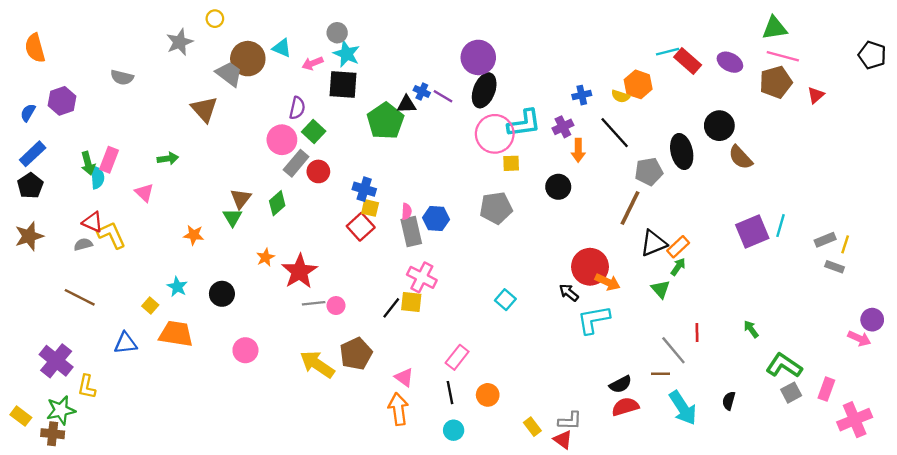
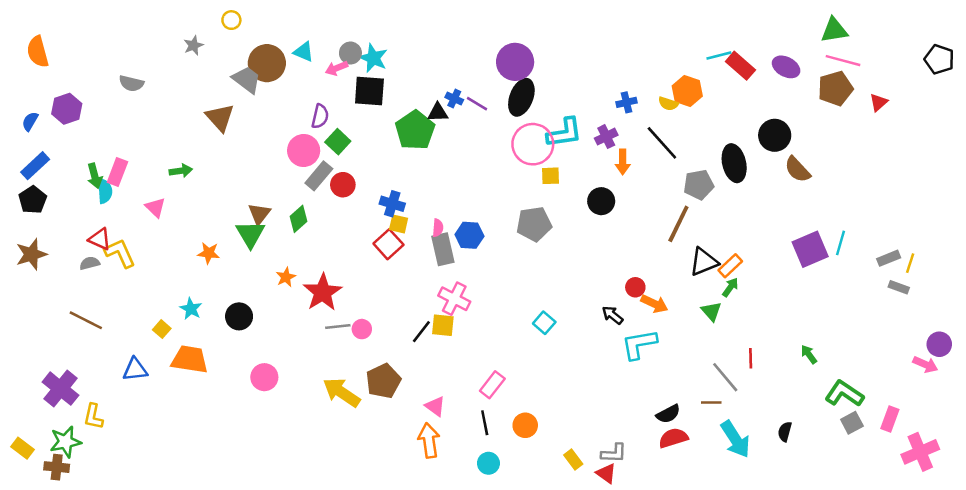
gray circle: (337, 33) -> (350, 53), moved
gray star: (180, 42) -> (193, 45), size x0.7
green triangle: (233, 217) -> (250, 234), size x1.4
red circle: (590, 267) -> (635, 287), size x0.5

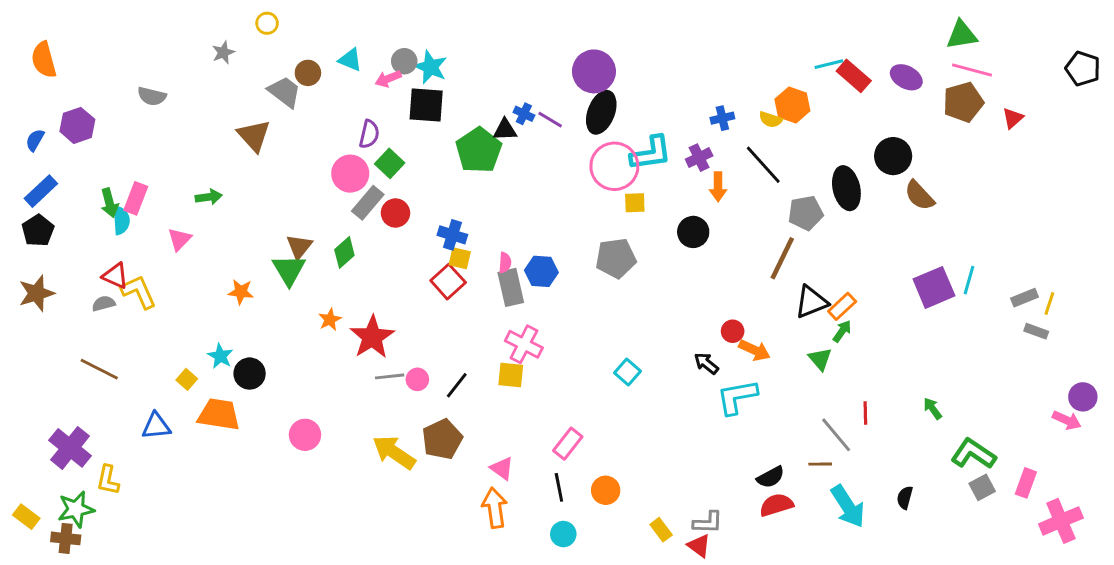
brown circle: (267, 63) -> (308, 73), size x0.6
pink triangle: (155, 207) -> (179, 239), turned 30
black circle: (239, 316) -> (250, 374), moved
black line: (421, 332) -> (457, 385), moved

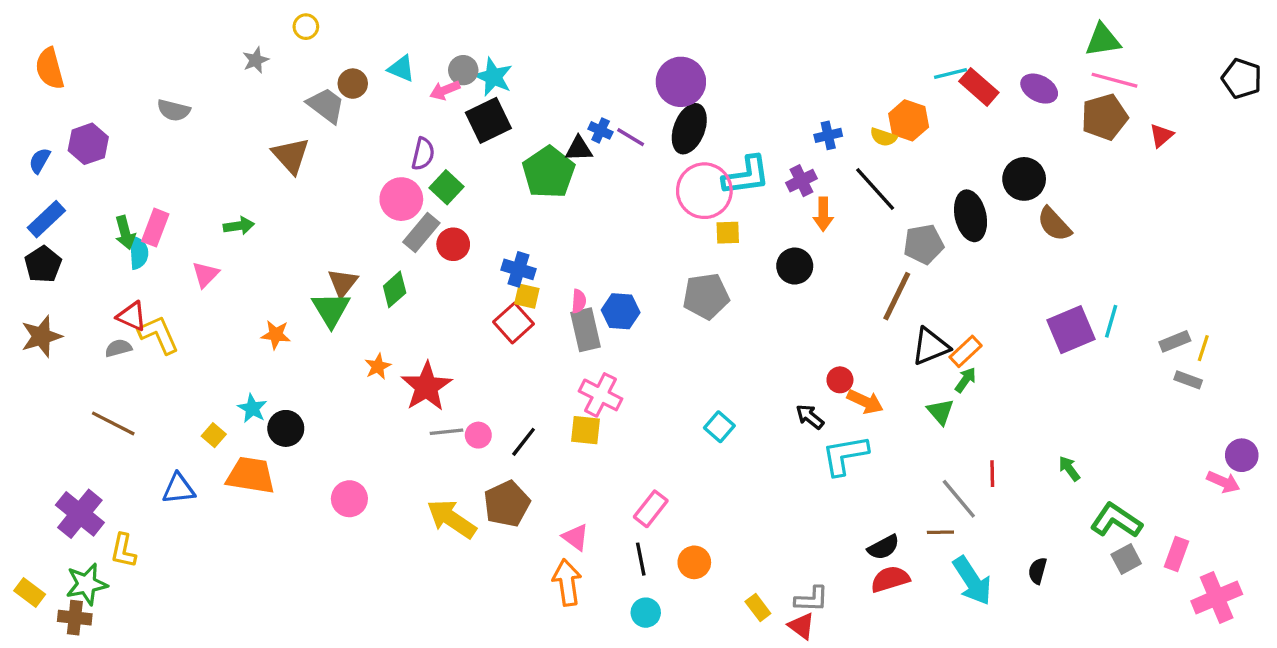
black square: (426, 105) -> (488, 120), turned -30

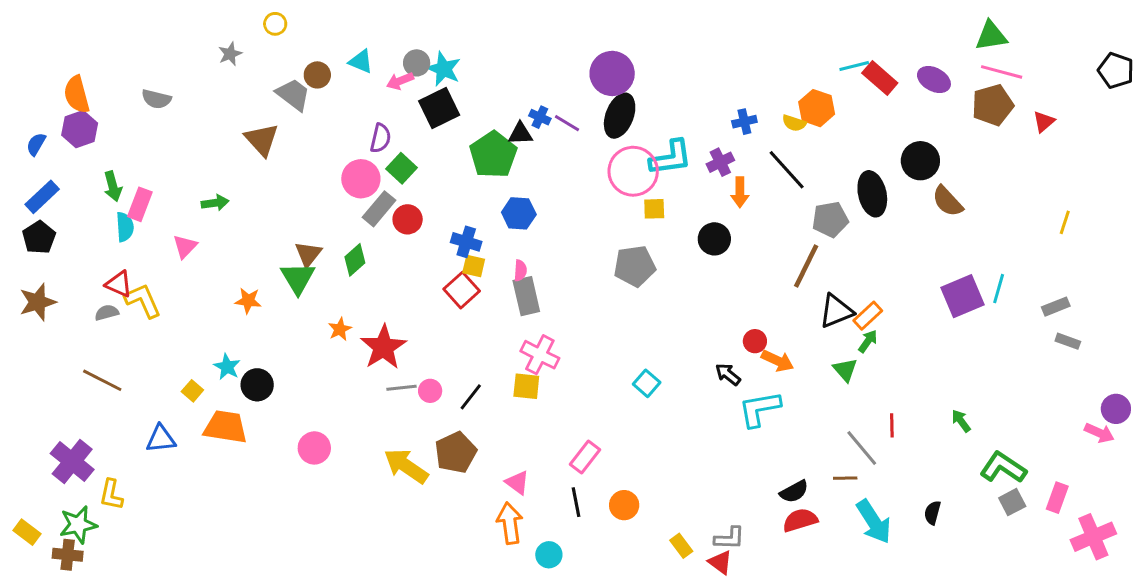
orange semicircle: (50, 68) -> (77, 95), moved
green arrow: (125, 233) -> (113, 186), moved
blue hexagon: (621, 311) -> (519, 213), moved
yellow line: (1203, 348) -> (1065, 222), moved
cyan circle: (646, 613) -> (549, 555), moved

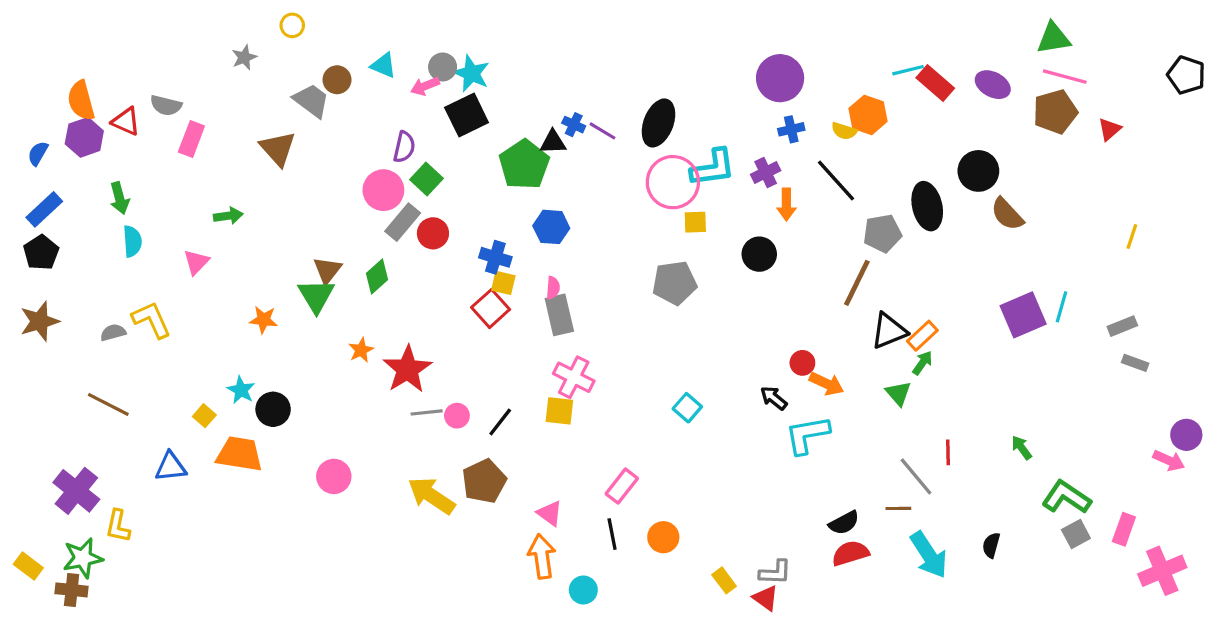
purple circle: (612, 73) -> (780, 78), moved
pink rectangle: (140, 204) -> (191, 139), moved
red triangle: (119, 284) -> (126, 121), moved

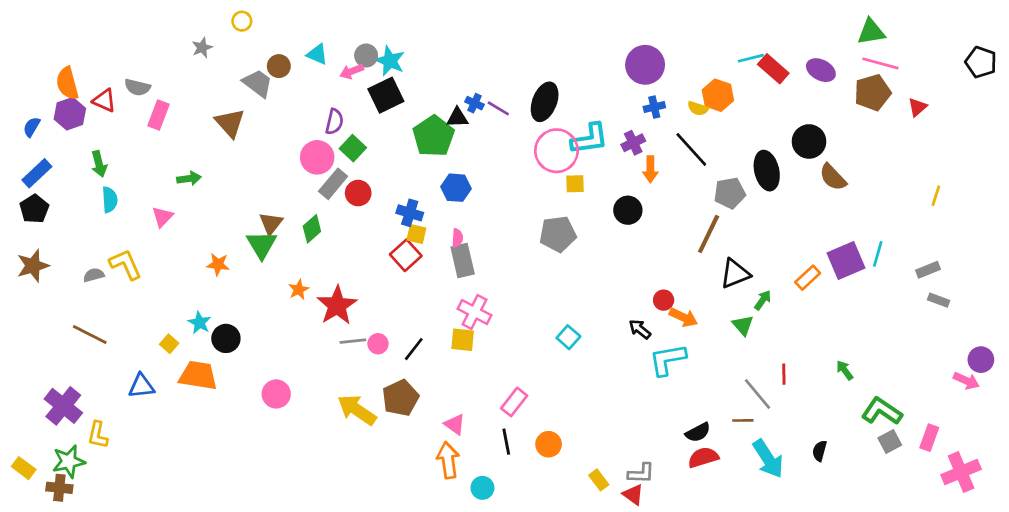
orange rectangle: (922, 336) -> (808, 278), moved

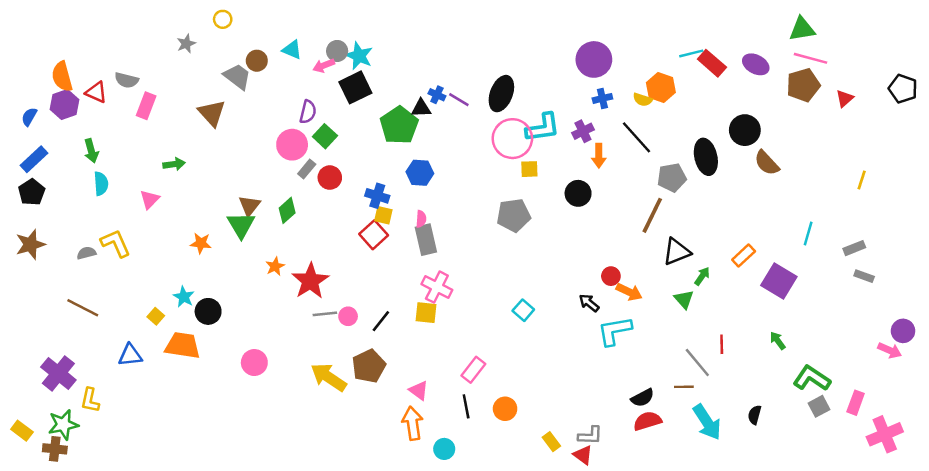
black pentagon: (981, 62) -> (903, 89), moved
gray rectangle: (333, 184) -> (307, 169), size x0.7
purple square: (846, 260) -> (779, 281), moved, turned -36

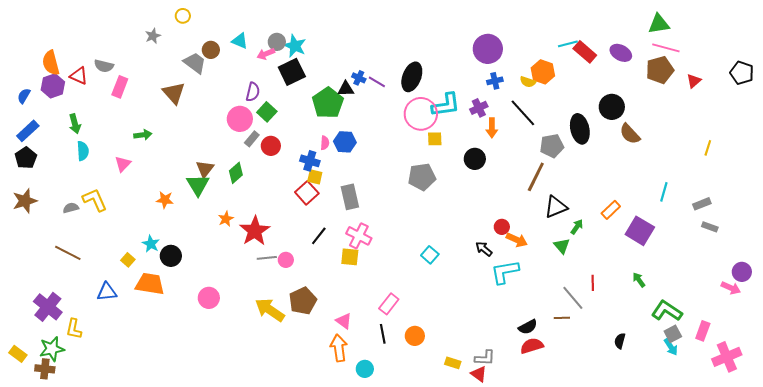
pink semicircle: (421, 219) -> (325, 143), moved
black line: (381, 321) -> (319, 236), moved
cyan arrow: (707, 422) -> (671, 347), moved, size x0.6
yellow rectangle: (551, 442) -> (453, 363), turned -35

